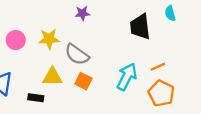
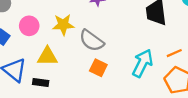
yellow triangle: (52, 77) -> (47, 56), moved
black rectangle: (36, 98) -> (41, 83), moved

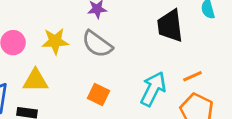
gray semicircle: (92, 41) -> (97, 44), moved

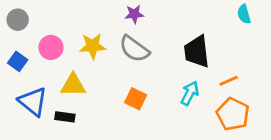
black trapezoid: (170, 26) -> (197, 52), moved
cyan arrow: (153, 89) -> (190, 93), size x0.7

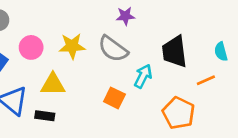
purple star: (134, 14) -> (125, 16), moved
cyan semicircle: (244, 14) -> (221, 52), moved
cyan arrow: (190, 93) -> (143, 76), moved
orange pentagon: (233, 114) -> (179, 113), moved

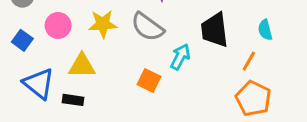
orange line: (206, 80) -> (249, 61), turned -36
orange pentagon: (179, 113) -> (253, 98), moved

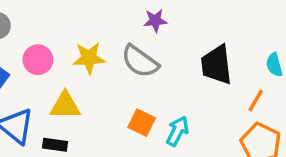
cyan arrow: (180, 57) -> (177, 131), moved

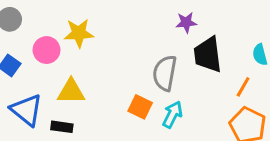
purple star: (155, 21) -> (186, 22), moved
yellow star: (89, 58) -> (79, 33), moved
gray semicircle: (140, 61) -> (165, 73), moved, turned 64

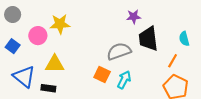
gray semicircle: (165, 73) -> (119, 51), turned 60

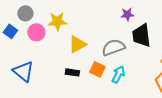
gray circle: (13, 15) -> (25, 13), moved
blue square: (13, 46) -> (10, 31), moved
yellow triangle: (55, 64) -> (77, 44), moved, turned -30
black rectangle: (48, 88) -> (72, 72), moved

